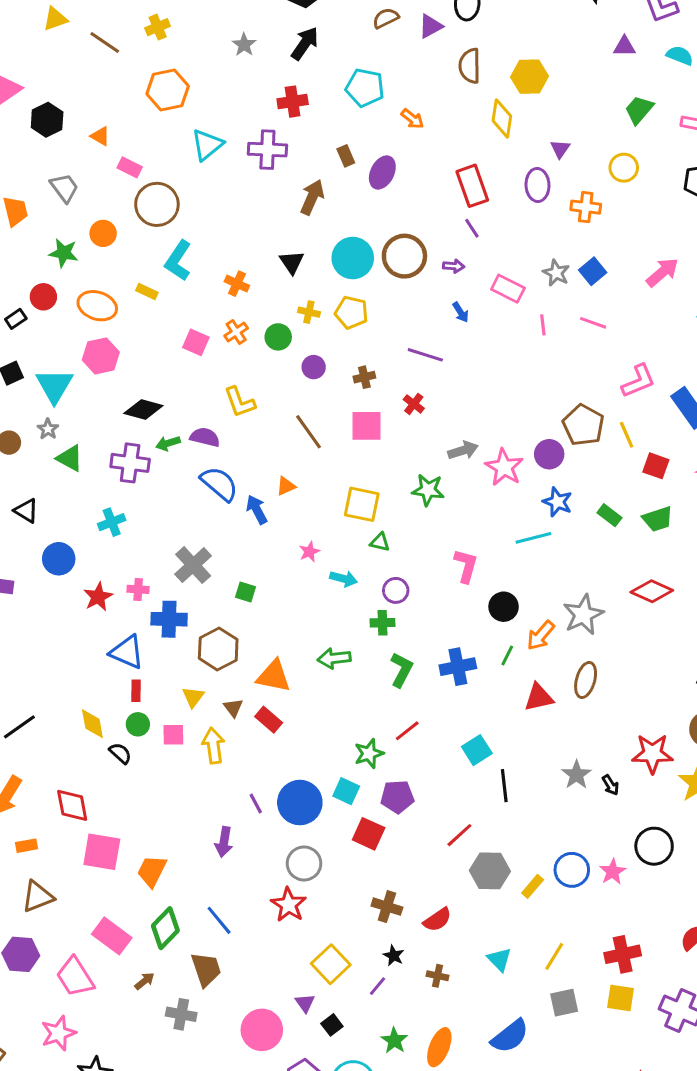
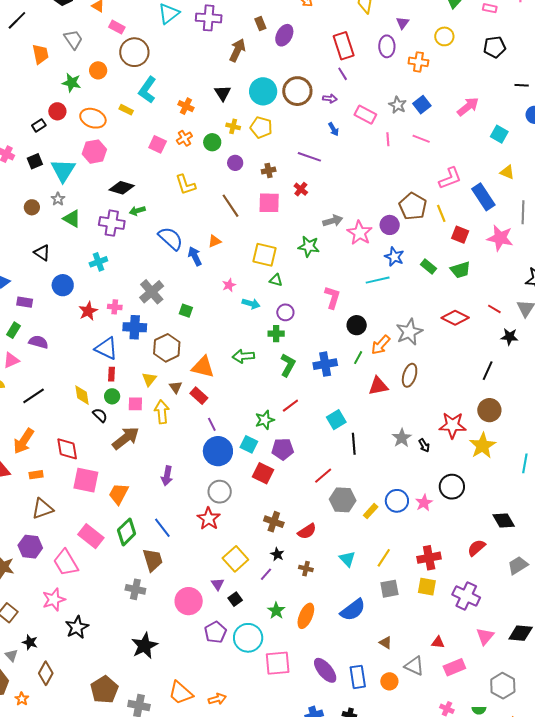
purple semicircle: (205, 437) -> (38, 342), moved
purple line: (256, 804) -> (212, 424), moved
brown arrow: (144, 981) -> (126, 438), moved, size x2.0

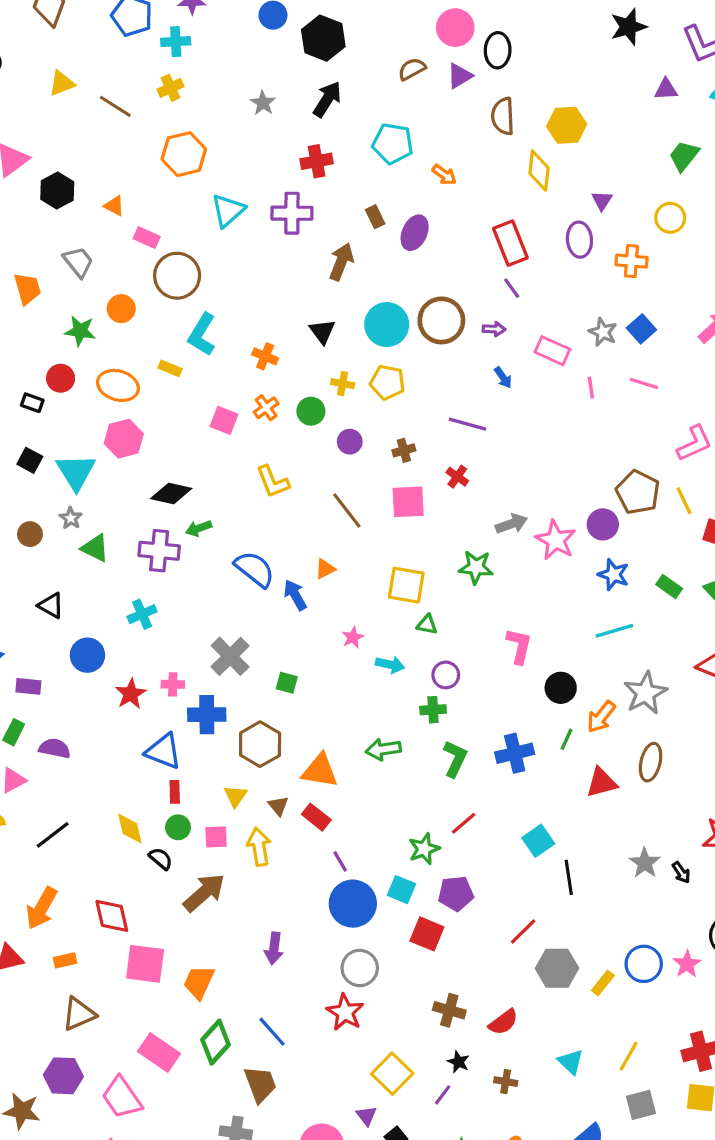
black rectangle: (39, 125) -> (32, 403), turned 56
black square: (35, 161) -> (30, 460), turned -35
cyan line: (378, 280) -> (614, 631), moved

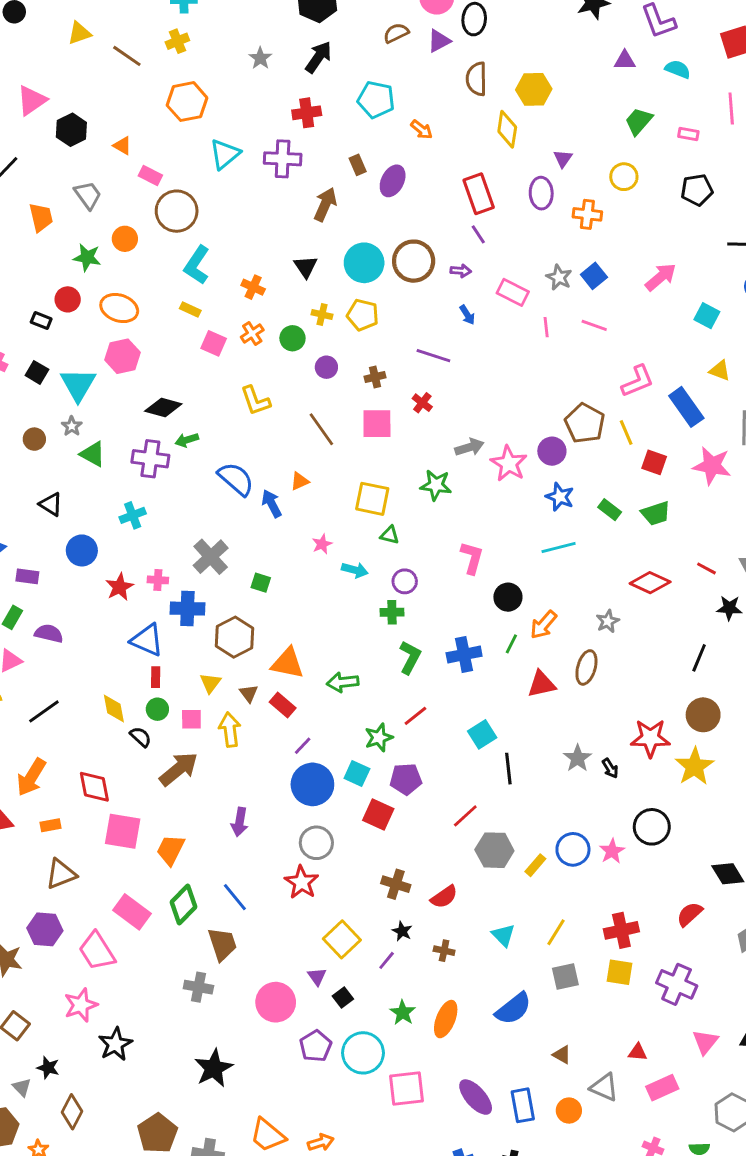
yellow rectangle: (170, 368) -> (190, 310), moved
gray star: (645, 693) -> (608, 621), moved, size x0.6
green arrow: (383, 749) -> (343, 682), moved
purple line: (340, 861) -> (303, 746), turned 72

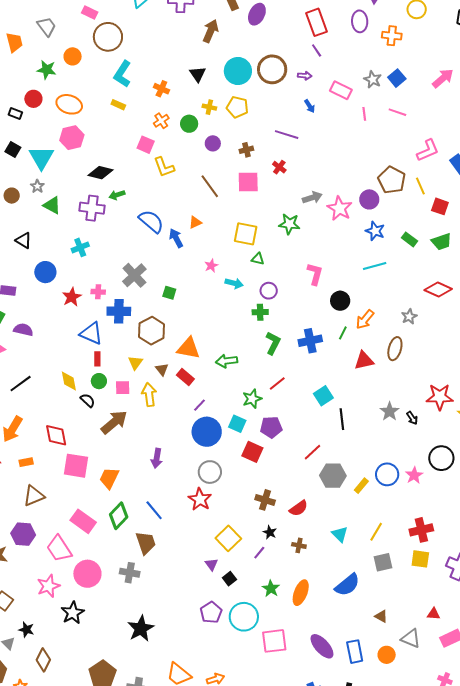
pink square: (214, 343) -> (146, 145), moved
pink circle: (276, 1002) -> (87, 574), moved

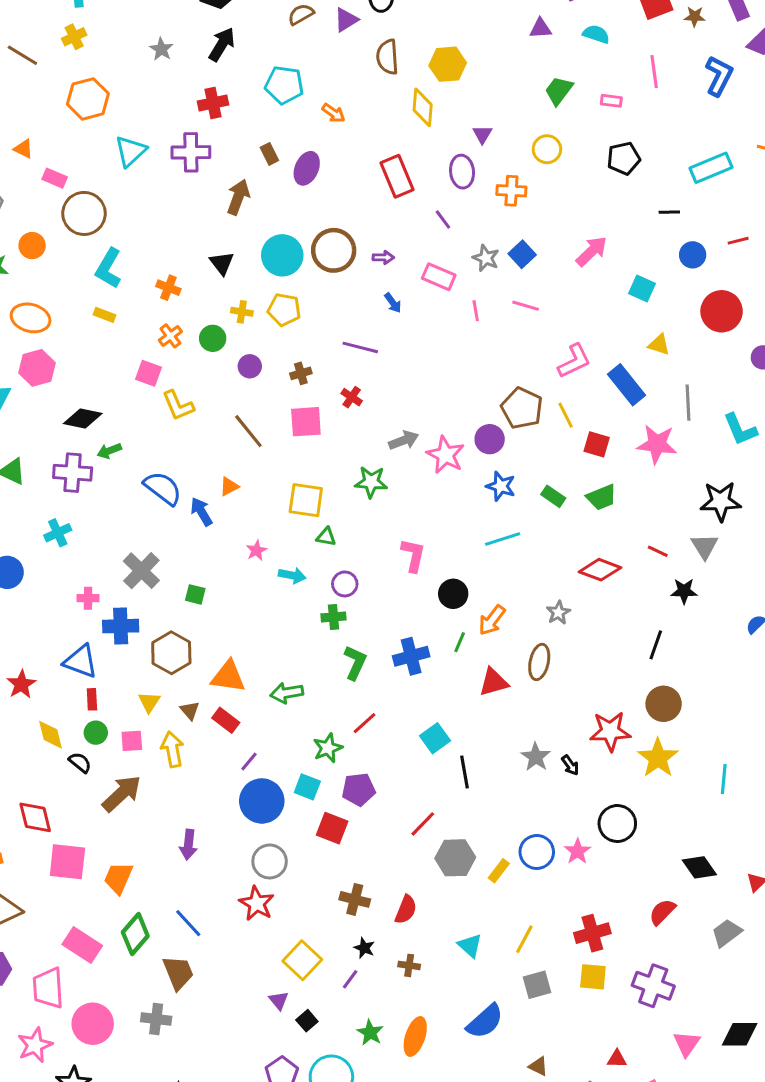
purple line: (317, 50) -> (443, 219), moved
red star: (72, 297) -> (21, 684), moved
red semicircle: (299, 508) -> (406, 910), turned -30
pink trapezoid: (59, 549) -> (48, 988), turned 32

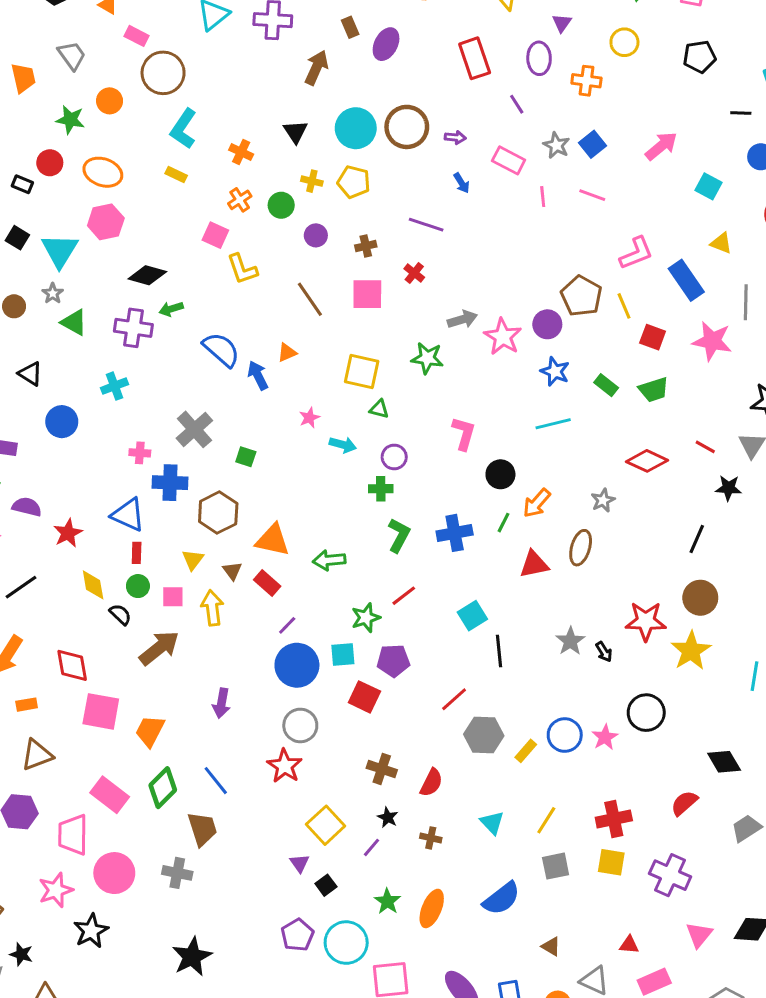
cyan square: (307, 787) -> (343, 654), turned -30

